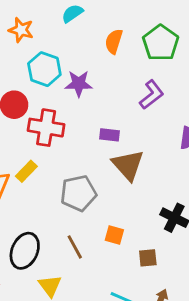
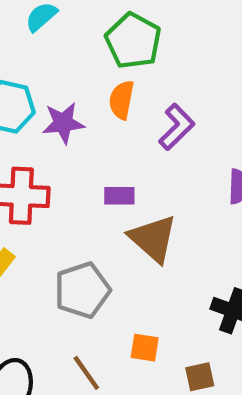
orange semicircle: (114, 41) -> (122, 100), moved
green pentagon: (161, 43) -> (133, 41), moved

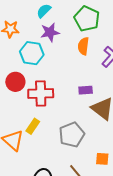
purple star: (63, 123) -> (50, 32), moved

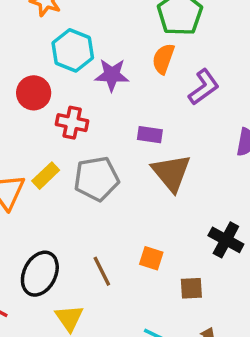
purple star: (50, 32) -> (112, 75), moved
red cross: (41, 93) -> (72, 123), size x0.7
gray pentagon: (72, 135) -> (96, 179), moved

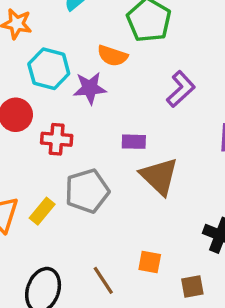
orange semicircle: (163, 59) -> (112, 56), moved, turned -84
yellow rectangle: (46, 176) -> (42, 211), moved

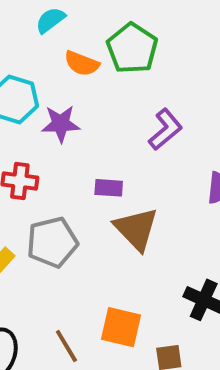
orange semicircle: (112, 56) -> (82, 63), moved
orange square: (150, 262) -> (121, 327), size x1.5

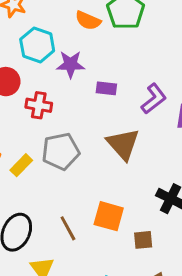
purple L-shape: (165, 129) -> (154, 99), moved
purple rectangle: (109, 188) -> (106, 88), moved

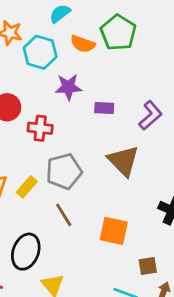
cyan hexagon: (37, 45) -> (40, 52), moved
brown line: (68, 228) -> (64, 215), moved
brown square: (143, 240) -> (148, 266), moved

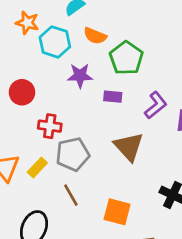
green pentagon: (118, 33) -> (126, 58), moved
red cross: (40, 128) -> (50, 126), moved

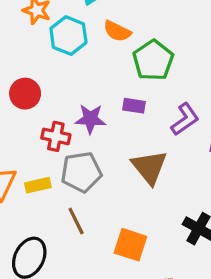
purple star: (80, 76) -> (90, 119), moved
yellow rectangle: (37, 167) -> (38, 185), turned 30

